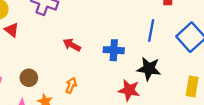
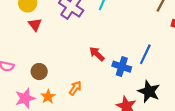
blue line: (151, 31) -> (145, 54), moved
red arrow: (72, 45) -> (97, 54), moved

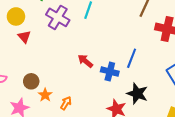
orange arrow: (75, 88) -> (66, 103), moved
orange star: (48, 97) -> (45, 95), moved

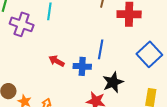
black star: (137, 94) -> (113, 82), turned -30

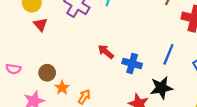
blue line: (101, 49) -> (168, 54), moved

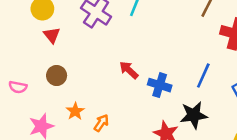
brown circle: (47, 73) -> (57, 75), moved

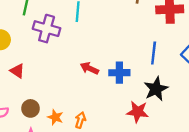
red triangle: (52, 35) -> (17, 71), moved
brown circle: (57, 75) -> (31, 108), moved

